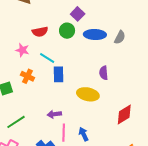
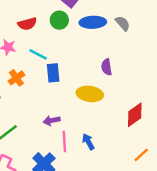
gray semicircle: (120, 37) -> (123, 23), turned -64
orange cross: (27, 76) -> (16, 78), turned 32

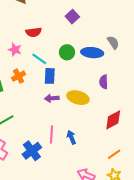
green circle: (59, 20) -> (67, 52), moved
blue ellipse: (93, 22) -> (92, 53), moved
purple semicircle: (107, 67) -> (104, 82), moved
purple arrow: (52, 121) -> (52, 98), moved

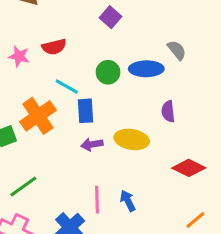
pink star: (15, 50) -> (19, 56), moved
orange cross: (19, 76) -> (38, 116), size x1.6
red diamond: (113, 120) -> (189, 168), turned 60

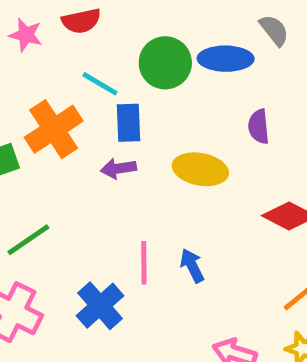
green circle: (108, 72) -> (165, 63), size x1.4
purple arrow: (92, 144) -> (118, 168), moved

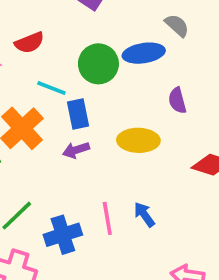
blue cross: (100, 306) -> (63, 235), moved, turned 33

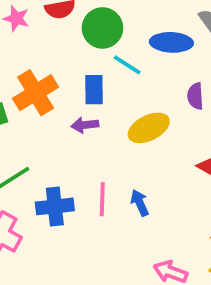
green circle: (98, 64) -> (102, 28), moved
cyan line: (51, 88) -> (127, 65), moved
yellow ellipse: (138, 140) -> (149, 128), turned -39

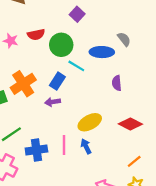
blue rectangle: (94, 90) -> (57, 81), turned 35
yellow ellipse: (149, 128) -> (90, 122), moved

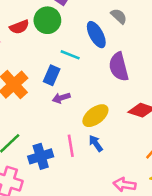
green circle: (61, 45) -> (47, 20), moved
blue ellipse: (102, 52) -> (96, 35), turned 70
purple semicircle: (117, 83) -> (119, 67), size x1.6
purple arrow: (53, 102) -> (61, 98), moved

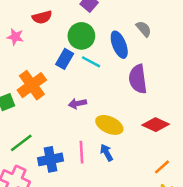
green circle: (47, 20) -> (81, 36), moved
red semicircle: (19, 27) -> (42, 17), moved
blue rectangle: (52, 75) -> (65, 59), moved
yellow ellipse: (95, 116) -> (109, 125), turned 55

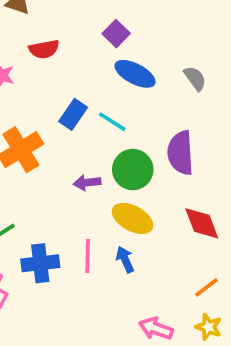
green circle: (81, 36) -> (133, 170), moved
blue ellipse: (119, 45) -> (135, 74), moved, turned -45
red diamond: (156, 125) -> (202, 223), turned 40

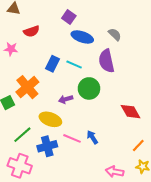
purple semicircle: (180, 153) -> (106, 61), moved
yellow ellipse: (132, 218) -> (50, 119), moved
pink line: (88, 256) -> (72, 138), turned -60

